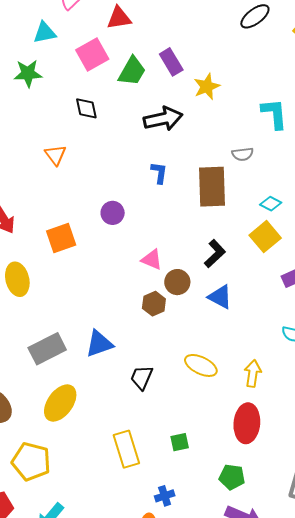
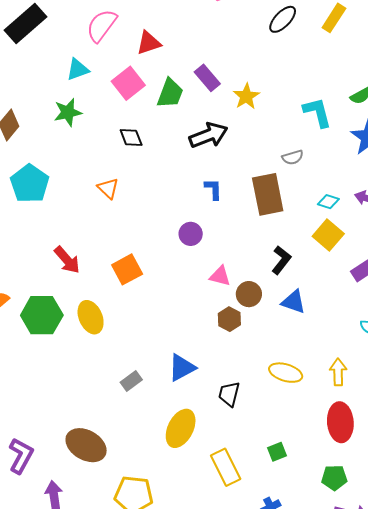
purple circle: (113, 213) -> (191, 234), moved
gray rectangle: (47, 349) -> (131, 381), size x0.6
yellow ellipse: (60, 403) -> (181, 428), moved

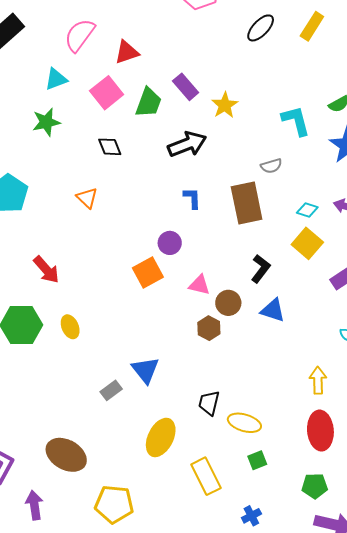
orange square: (127, 269) -> (148, 273), moved
yellow ellipse: (91, 317) -> (70, 327), size x0.7
blue triangle: (182, 368) -> (145, 370), moved, turned -40
yellow ellipse: (286, 373) -> (244, 423), moved

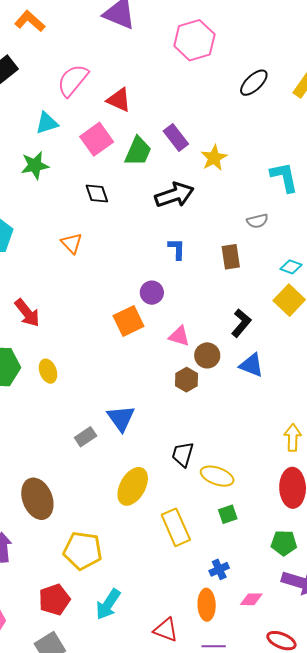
red triangle: (127, 52) -> (119, 100), turned 40
brown rectangle: (247, 203) -> (231, 257), size x0.6
brown ellipse: (66, 455) -> (37, 499), turned 36

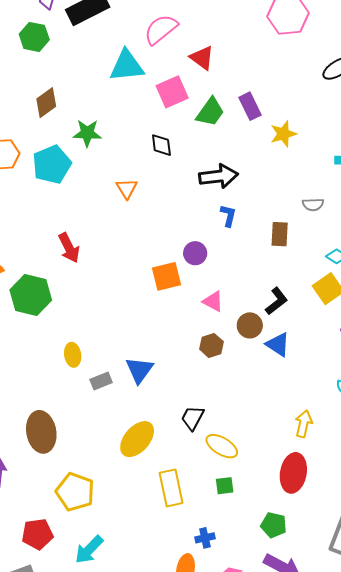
cyan triangle: (47, 123) -> (127, 66), size x1.5
green star: (35, 165) -> (87, 133), moved
black arrow: (174, 195) -> (218, 176), moved
brown circle: (207, 355) -> (250, 325), moved
yellow ellipse: (48, 371) -> (73, 355), moved

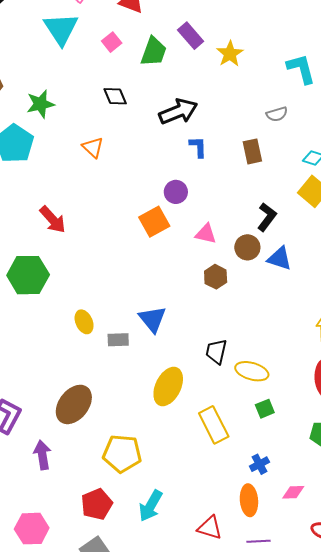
cyan triangle: (127, 66) -> (61, 29), turned -42
pink square: (172, 92) -> (112, 42), size x0.6
gray rectangle: (101, 381) -> (118, 340), turned 35
brown ellipse: (41, 432) -> (74, 404), turned 63

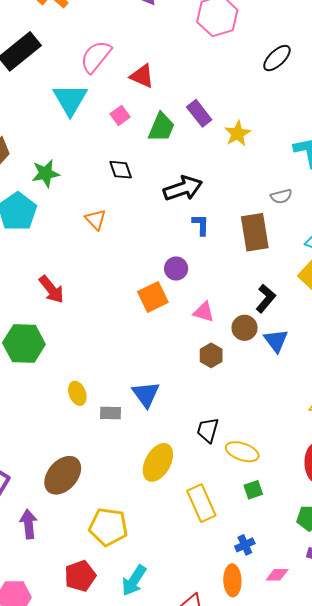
brown rectangle: (252, 151) -> (255, 232), size x1.5
blue triangle: (280, 258) -> (276, 341), turned 32

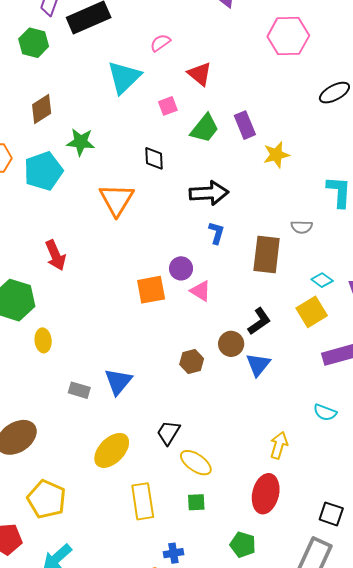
pink semicircle: (96, 57) -> (160, 43), size x0.6
orange triangle: (96, 220) -> (117, 200), size x1.6
pink triangle: (204, 312) -> (201, 291), moved
yellow ellipse: (77, 393) -> (43, 340), moved

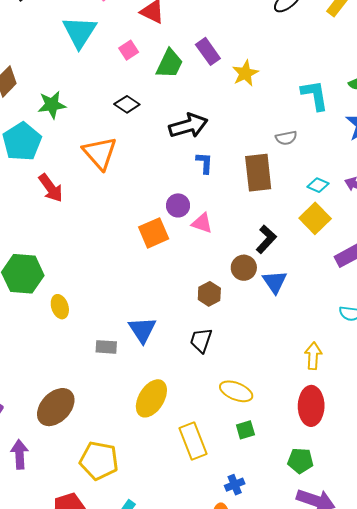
black diamond: (154, 158) -> (127, 104), turned -40
red arrow: (55, 255) -> (51, 188), moved
black trapezoid: (168, 433) -> (201, 340), moved

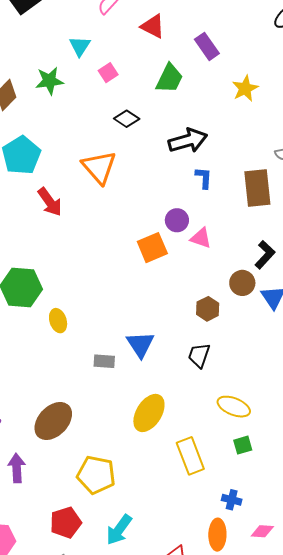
cyan triangle: (80, 32) -> (80, 46), size x0.6
pink square: (129, 50) -> (108, 73), moved
purple rectangle: (208, 51) -> (207, 46), moved
green star: (52, 105) -> (49, 81), moved
blue cross: (235, 485) -> (232, 500), turned 36

